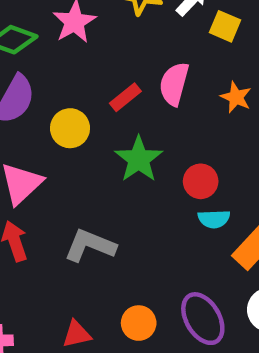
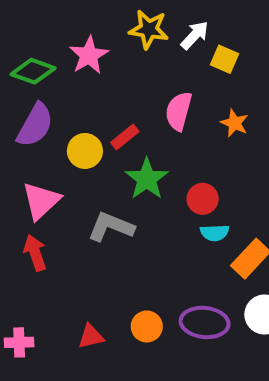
red rectangle: (125, 97) -> (125, 137), moved
gray L-shape: (90, 246) -> (111, 227), moved
purple ellipse: (203, 319) -> (205, 322), turned -54

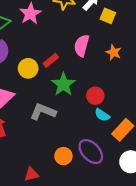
cyan semicircle: (215, 233) -> (102, 115), turned 35
purple ellipse: (205, 322) -> (91, 152), moved, turned 40
orange circle: (147, 326) -> (63, 156), moved

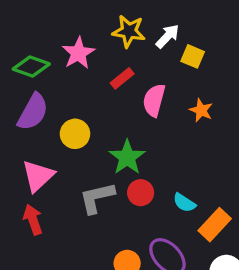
red rectangle: (51, 60) -> (122, 78), moved
red circle: (95, 96) -> (141, 193), moved
gray L-shape: (43, 112) -> (97, 198), turned -35

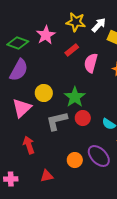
yellow circle: (75, 134) -> (44, 93), moved
red arrow: (33, 220) -> (29, 145), moved

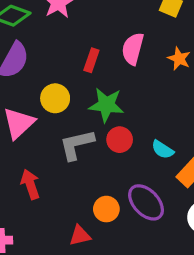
red rectangle: (72, 50) -> (91, 60), moved, turned -32
green star: (75, 97) -> (106, 105), turned -30
red triangle: (47, 176) -> (80, 235), moved

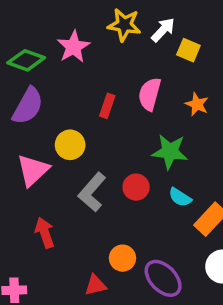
green star: (106, 105) -> (170, 152), moved
gray L-shape: (77, 145) -> (92, 192), turned -36
purple ellipse: (146, 202) -> (163, 278), moved

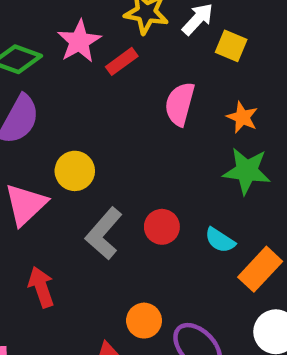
red rectangle: (107, 106) -> (122, 61), moved, turned 35
green star: (170, 152) -> (247, 171), moved

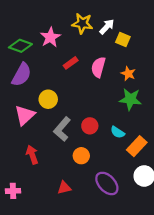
red rectangle: (122, 61) -> (71, 63), moved
orange circle: (144, 321) -> (81, 156), moved

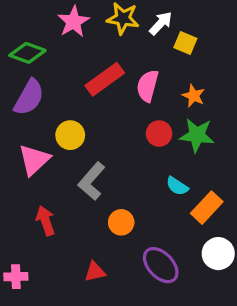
pink star: (50, 37) -> (73, 22), moved
red rectangle: (71, 63) -> (105, 79), size x1.6
red circle: (90, 126) -> (159, 134), moved

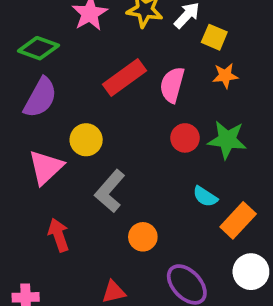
orange star: (194, 96) -> (225, 76), moved, turned -30

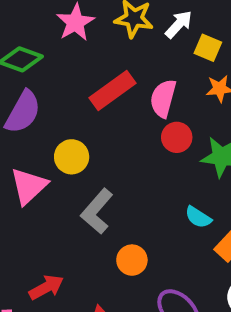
red circle: (185, 138) -> (177, 137), moved
red arrow: (59, 235) -> (46, 287), moved, turned 80

